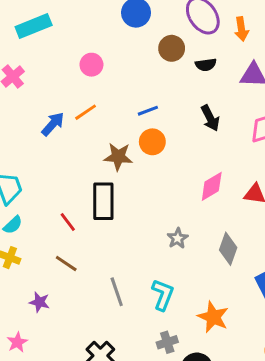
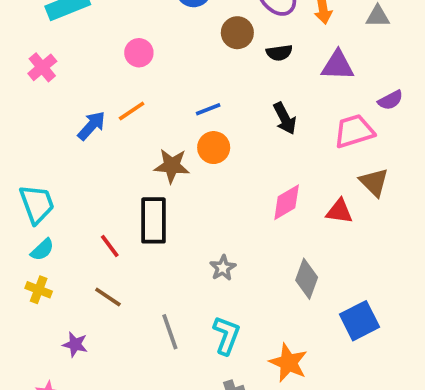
gray star: (178, 238) -> (223, 268), moved

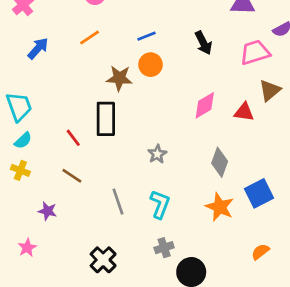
blue arrow: (92, 126) -> (38, 48), moved
brown triangle: (374, 182) -> (270, 90), turned 35
orange star: (288, 363) -> (220, 207), moved

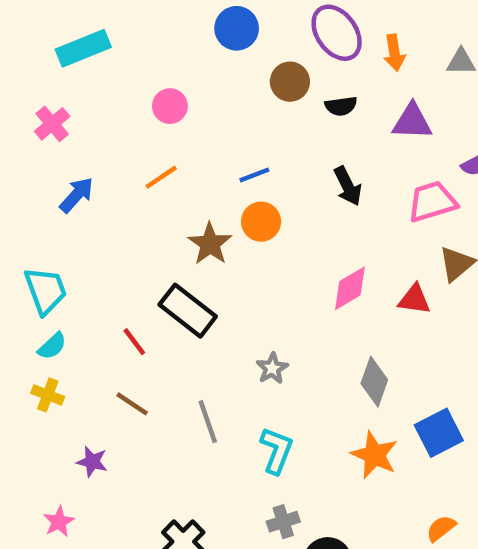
brown star: (119, 78) -> (210, 244), turned 30
black rectangle: (106, 119) -> (188, 311), turned -52
gray line: (118, 202) -> (208, 422), moved

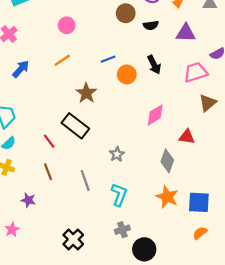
orange circle: (261, 222) -> (127, 74), moved
red triangle: (414, 299) -> (187, 137), moved
brown line: (132, 404) -> (48, 172), turned 35
blue square: (439, 433) -> (199, 202), moved, turned 30

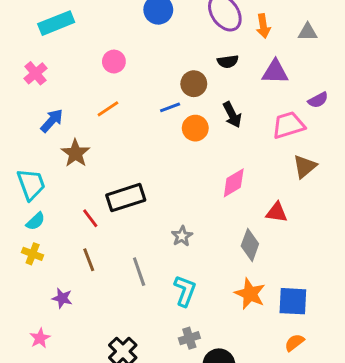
brown circle: (126, 13) -> (194, 84), moved
brown star: (86, 93) -> (75, 153), moved
black rectangle: (75, 126) -> (126, 198), turned -56

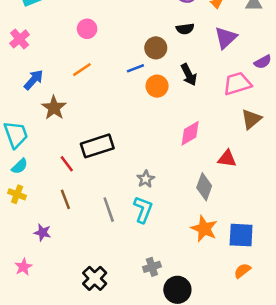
purple triangle: (275, 72) -> (226, 38), turned -45
cyan L-shape: (185, 291) -> (143, 210), moved

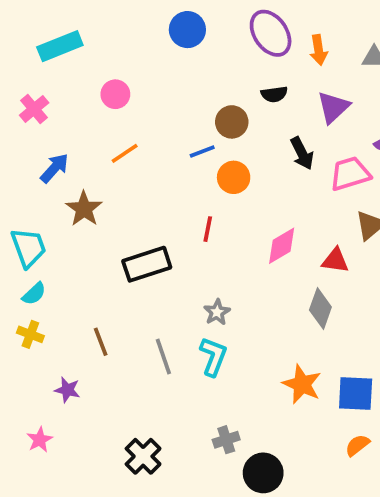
pink circle: (87, 29) -> (115, 94), moved
black arrow: (189, 75) -> (302, 153), moved
red triangle: (227, 159) -> (335, 260), moved
red line: (67, 164) -> (208, 229), moved, turned 48
gray diamond: (204, 187) -> (320, 309), moved

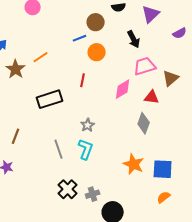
orange line: (125, 153) -> (41, 57), moved
pink trapezoid: (350, 174) -> (145, 66), moved
brown line: (101, 342) -> (16, 136), moved, turned 42
black cross: (143, 456) -> (68, 189), moved

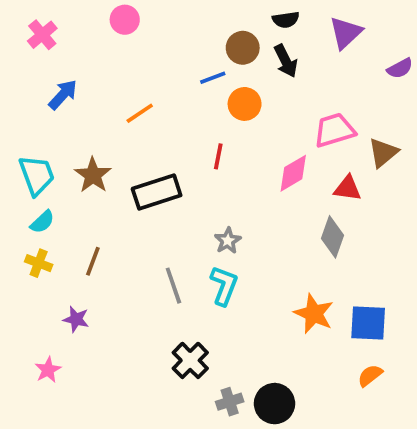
black arrow: (134, 39) -> (286, 61), moved
brown star: (16, 69) -> (93, 175), moved
gray cross: (93, 194) -> (230, 402), moved

